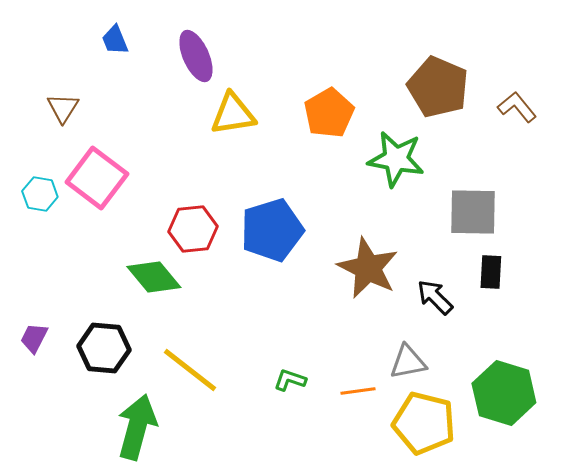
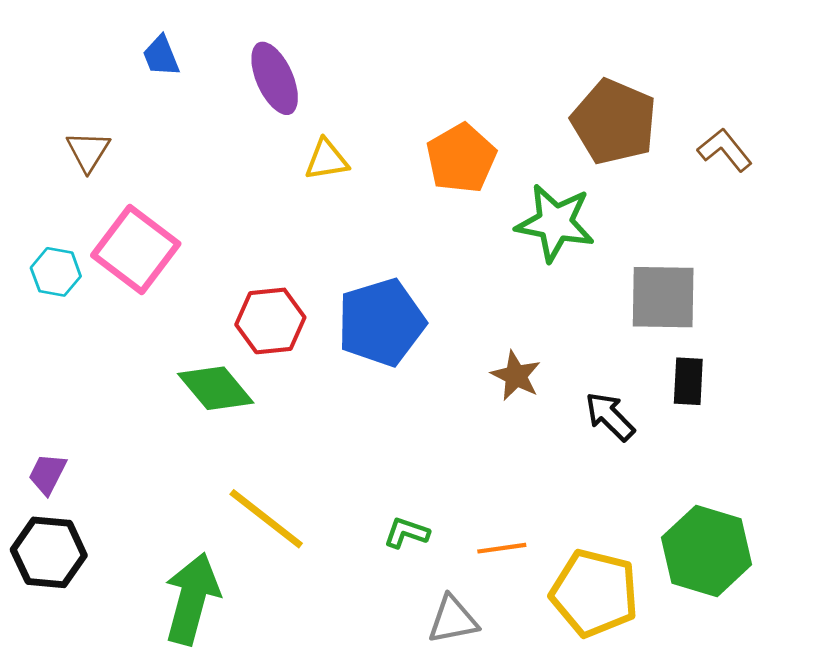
yellow triangle: (233, 114) -> (327, 160), size x0.7
brown star: (368, 268) -> (516, 376), size x0.6
black hexagon: (104, 348) -> (49, 552), moved
gray triangle: (408, 362) -> (453, 620), moved

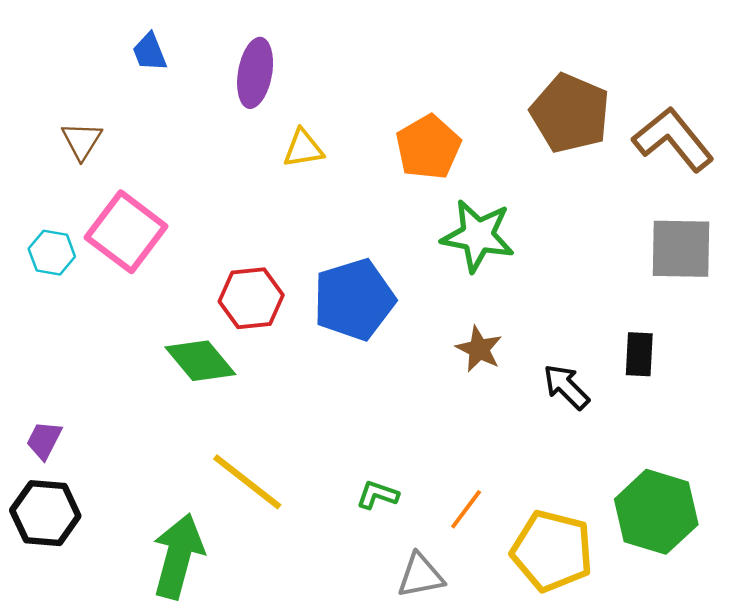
purple ellipse: (275, 78) -> (255, 73), turned 34
brown L-shape: (725, 150) -> (673, 139), size x1.6
green star: (555, 223) -> (478, 236), moved
gray square: (663, 297) -> (681, 249), moved
orange line: (502, 548) -> (466, 509), turned -45

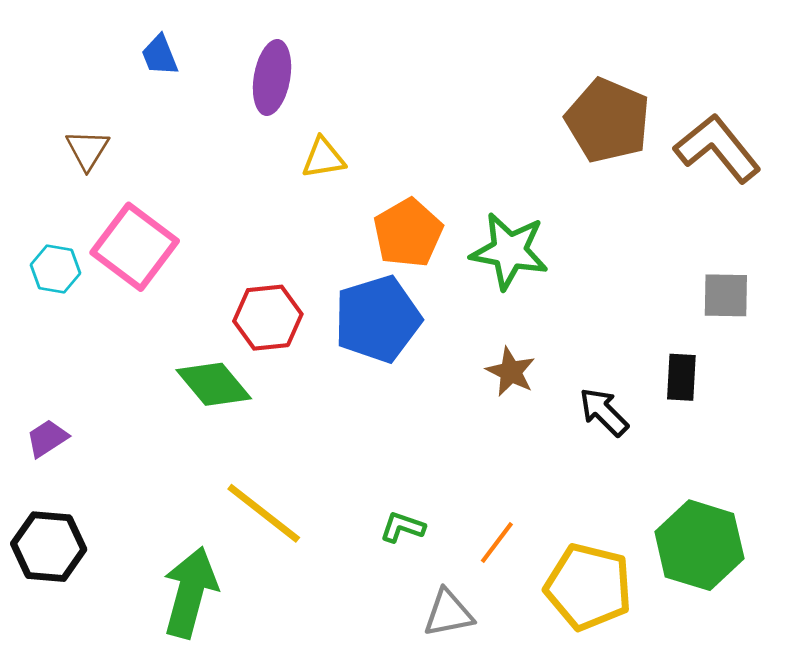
orange pentagon: (428, 147) -> (408, 233), moved
gray square: (681, 249) -> (726, 295), moved, size x0.7
purple trapezoid: (44, 440) -> (47, 438), moved, turned 30

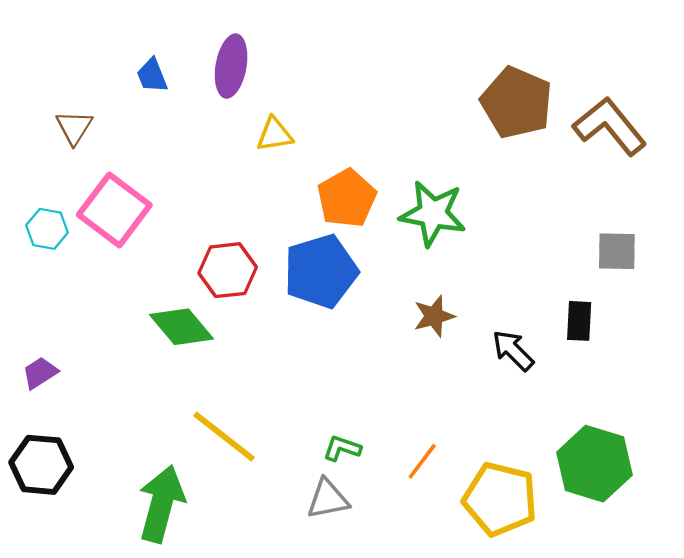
blue trapezoid: (160, 55) -> (152, 75), moved
brown star: (511, 372) -> (434, 316), turned 30
gray triangle: (448, 613) -> (328, 499), moved

